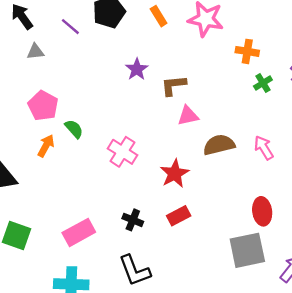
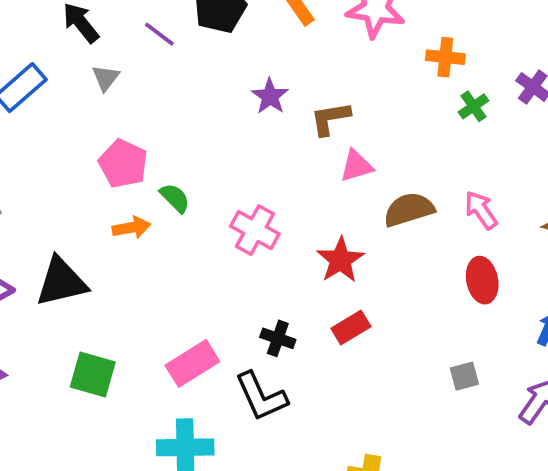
gray triangle: (35, 52) -> (106, 78), turned -42
orange arrow: (46, 146) -> (131, 228), turned 55
red ellipse: (262, 211) -> (482, 280), moved
gray square: (247, 250) -> (464, 376), size x0.5
black L-shape: (135, 271) -> (261, 396), moved

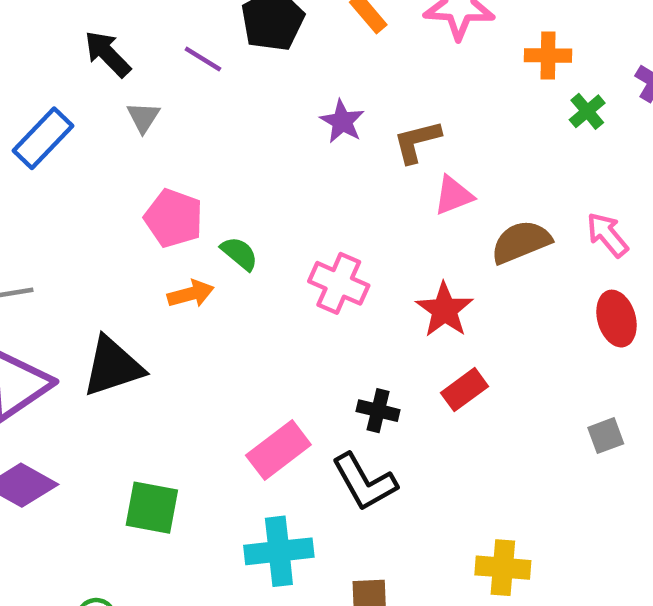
green square: (93, 374) -> (152, 508), moved

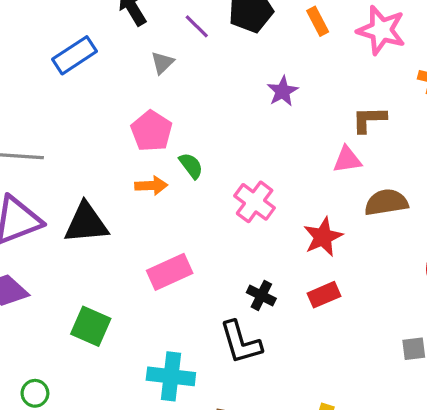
gray triangle: (143, 117) -> (162, 63), moved
brown L-shape: (417, 141) -> (369, 119), moved
pink rectangle: (278, 450) -> (170, 272), moved

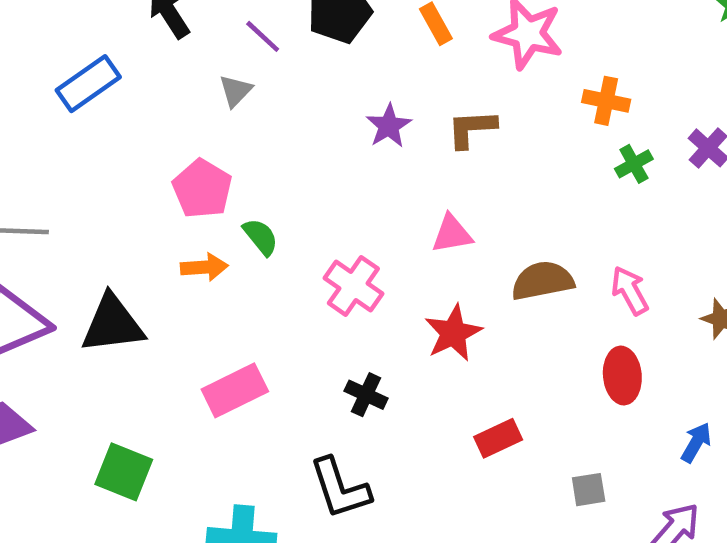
gray triangle: (162, 63) -> (235, 91), moved
brown L-shape: (369, 119) -> (472, 129), moved
pink triangle: (347, 160) -> (452, 234), moved
black cross: (261, 295) -> (366, 395), moved
red rectangle: (324, 295) -> (498, 438), moved

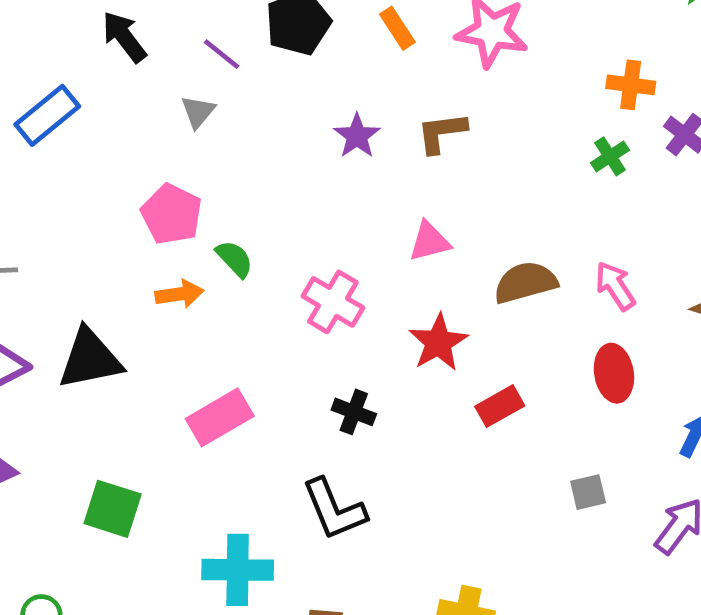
orange cross: (606, 101) -> (631, 85), moved
red rectangle: (498, 438) -> (500, 406), moved

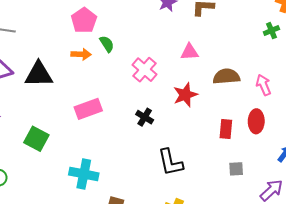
red rectangle: (500, 406) -> (226, 129), moved, turned -66
black L-shape: (334, 509) -> (170, 162), moved

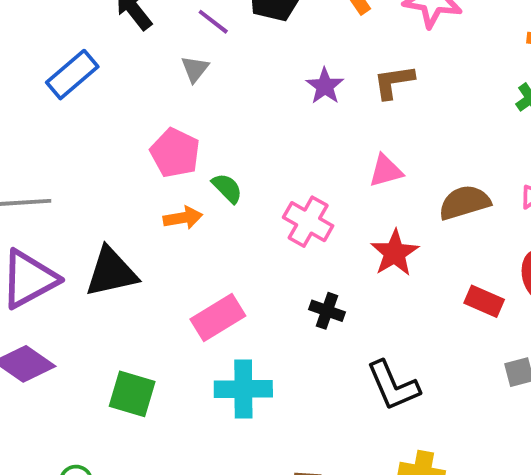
red rectangle: (226, 129) -> (484, 301), turned -60
cyan cross: (84, 174) -> (243, 389), moved

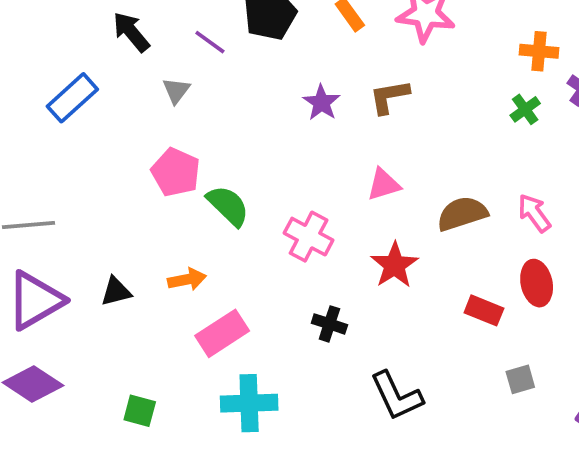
gray triangle: (195, 69) -> (176, 91), moved
green semicircle: (227, 188) -> (228, 206), size x1.4
orange arrow: (183, 218) -> (187, 279), moved
black triangle: (111, 272) -> (116, 291), size x0.6
green square: (132, 394) -> (140, 411), size x0.7

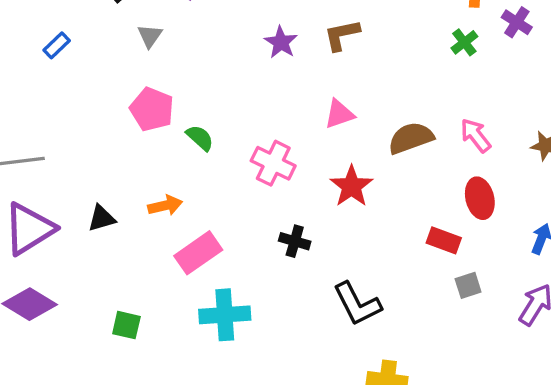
blue rectangle: (72, 98) -> (57, 45), size x0.6
green semicircle: (228, 206) -> (200, 138), size x0.7
red rectangle: (484, 310) -> (444, 240), moved

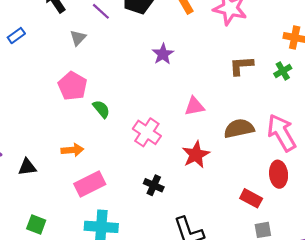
brown L-shape: (342, 35) -> (241, 66), moved
pink arrow: (476, 135) -> (282, 133), size x1.6
black triangle: (102, 218) -> (27, 167), moved

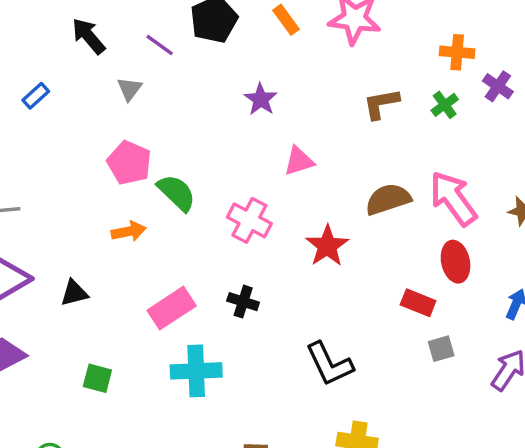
pink triangle: (195, 106) -> (299, 161), moved
green semicircle: (101, 109) -> (177, 193), size x1.4
orange arrow: (72, 150) -> (129, 231), moved
black cross: (154, 185) -> (243, 302), moved

